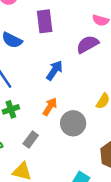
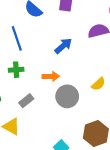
orange arrow: (50, 107) -> (51, 76), turned 42

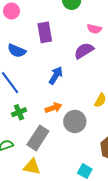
gray rectangle: (26, 101) -> (38, 138), size x1.6

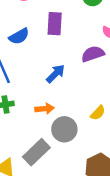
blue semicircle: (17, 51) -> (19, 36), turned -66
gray rectangle: (38, 138) -> (36, 152), moved

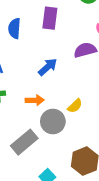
blue semicircle: (19, 36) -> (14, 28), turned 120
yellow semicircle: (98, 113) -> (75, 106), moved

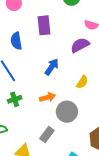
yellow semicircle: (75, 106) -> (82, 82), moved
gray rectangle: (24, 142) -> (47, 135), size x0.7

